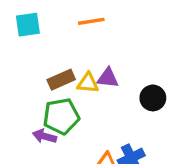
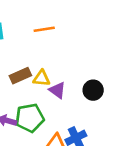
purple triangle: (108, 78) -> (57, 90), moved, turned 30
green pentagon: (61, 116) -> (30, 118), moved

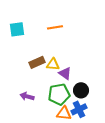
black circle: (93, 90) -> (81, 90), moved
green pentagon: (30, 118) -> (59, 94), moved

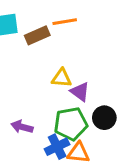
brown rectangle: (37, 62) -> (37, 35), moved
blue cross: (79, 109) -> (57, 147), moved

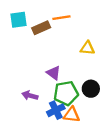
yellow triangle: (62, 78) -> (87, 48), moved
purple triangle: (80, 92) -> (54, 73), moved

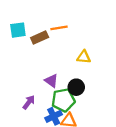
black circle: (91, 89) -> (76, 87), moved
purple arrow: (30, 95) -> (29, 102), turned 112

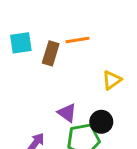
brown rectangle: (40, 38) -> (51, 53), turned -49
yellow triangle: (84, 57) -> (112, 80), turned -40

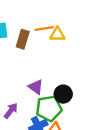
yellow triangle: (112, 80) -> (57, 34), moved, turned 35

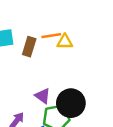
black circle: (63, 94) -> (71, 103), size x1.5

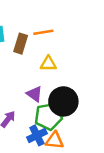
yellow triangle: (65, 42) -> (48, 64), moved

